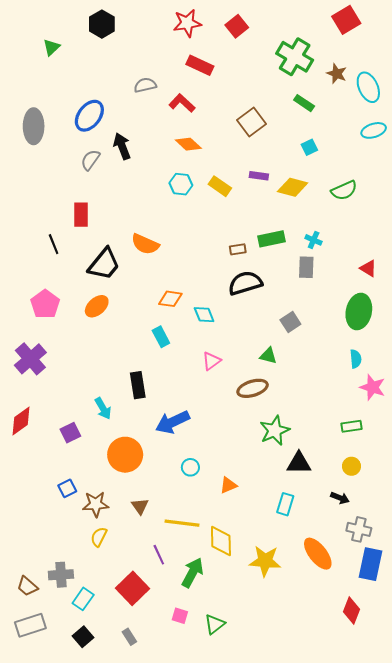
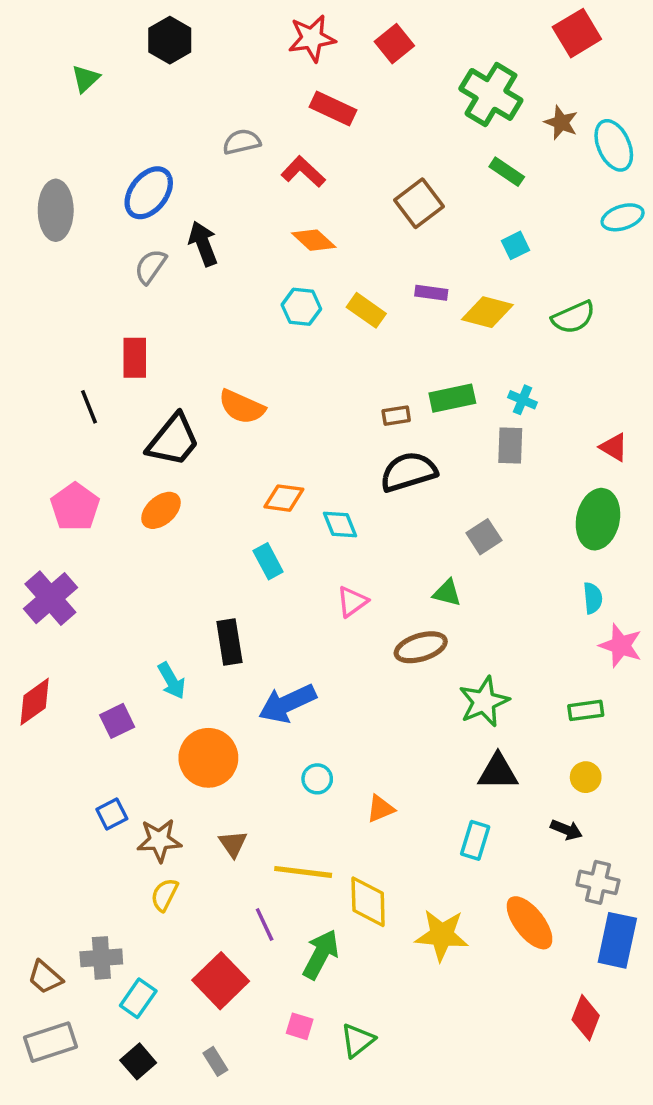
green star: (275, 430) -> (484, 702), moved

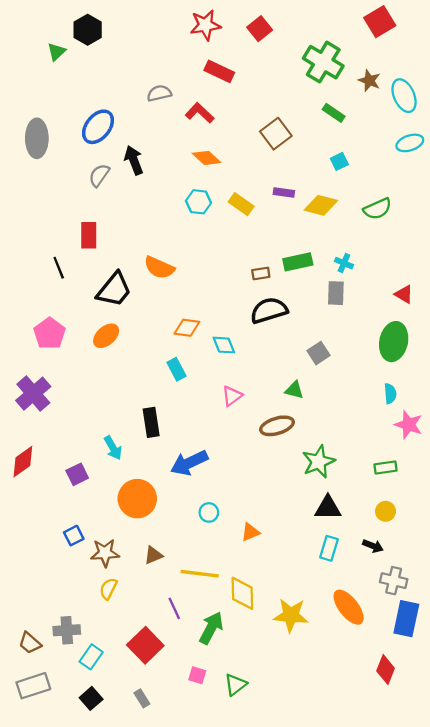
black hexagon: (170, 40) -> (88, 30), moved
cyan rectangle: (475, 840) -> (329, 548), moved
brown triangle: (233, 844) -> (153, 555), turned 42

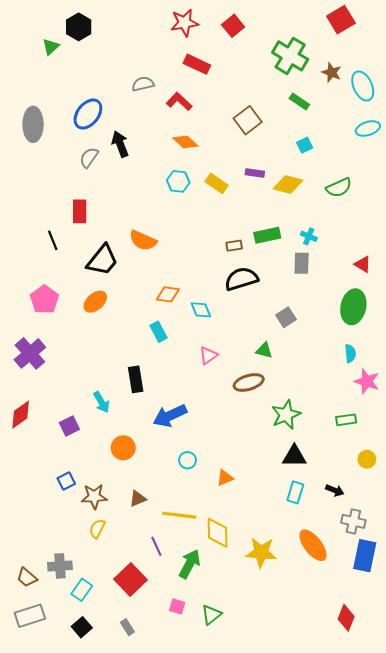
orange circle: (137, 499) -> (123, 448), size x0.7
yellow circle: (386, 511) -> (367, 459), moved
red diamond: (386, 670) -> (346, 618), moved

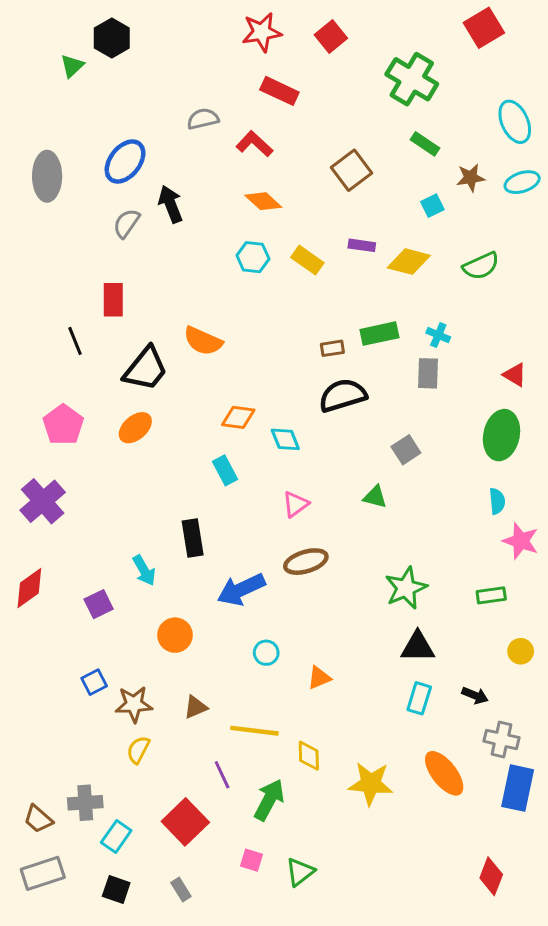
brown star: (332, 73) -> (471, 178), moved, turned -30
brown ellipse: (249, 382) -> (306, 562), moved
yellow diamond: (218, 533) -> (309, 756), size x0.7
black square: (82, 627) -> (116, 890), turned -30

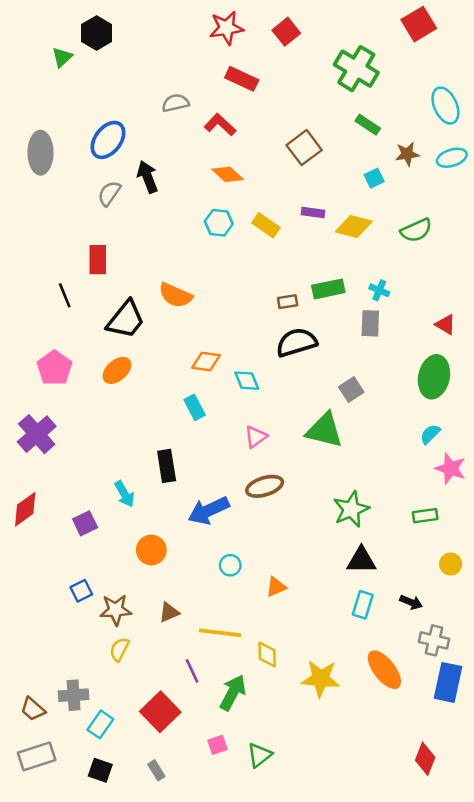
green triangle: (375, 497) -> (324, 430), size x1.8
cyan semicircle: (497, 501) -> (430, 434), turned -130
pink square: (251, 860) -> (218, 745), turned -36

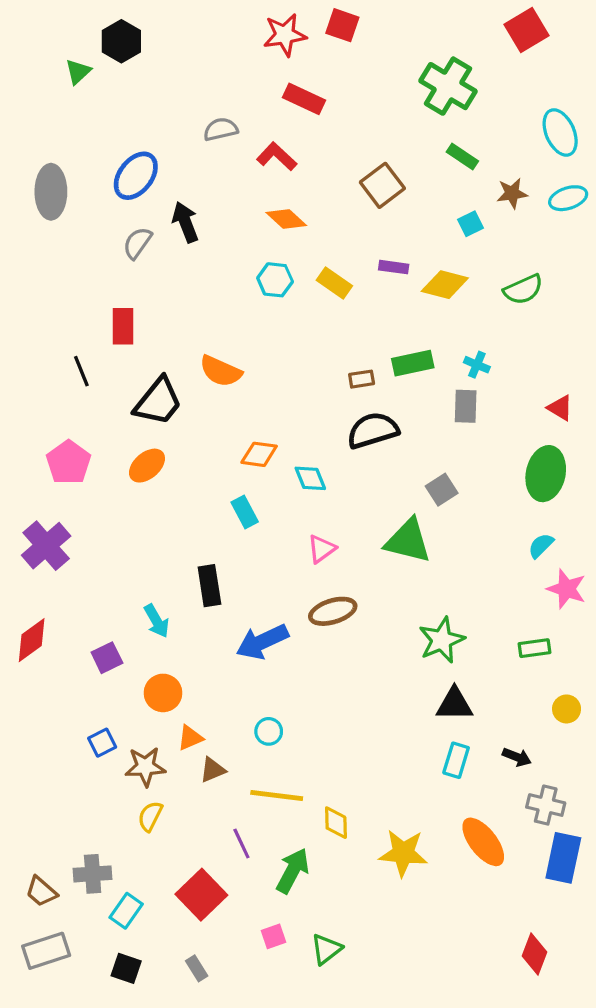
red square: (286, 32) -> (342, 25), moved, turned -32
orange circle: (151, 550) -> (163, 693), moved
cyan circle: (230, 565) -> (269, 731), moved
orange triangle: (276, 587) -> (190, 738), moved

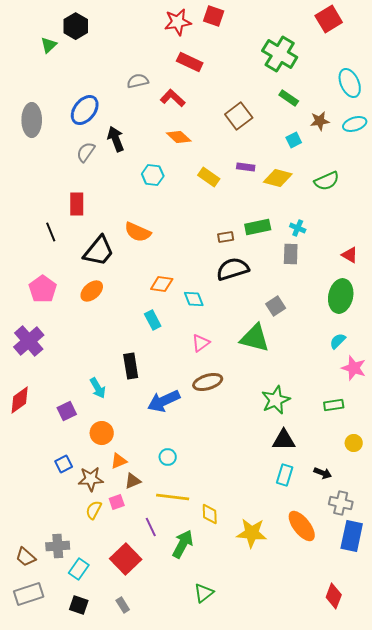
cyan hexagon: (275, 280) -> (153, 175), moved
pink square: (273, 936) -> (117, 502), moved

